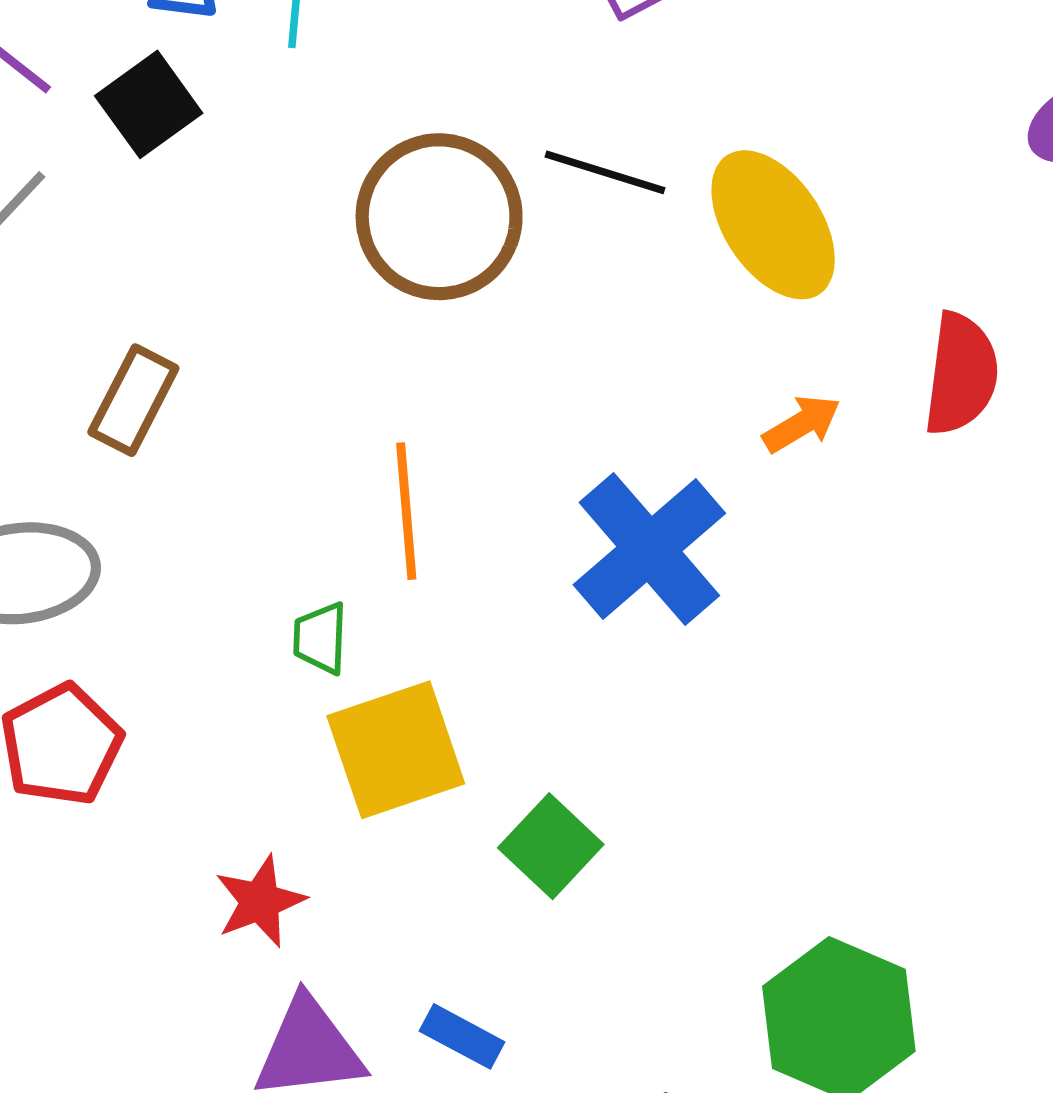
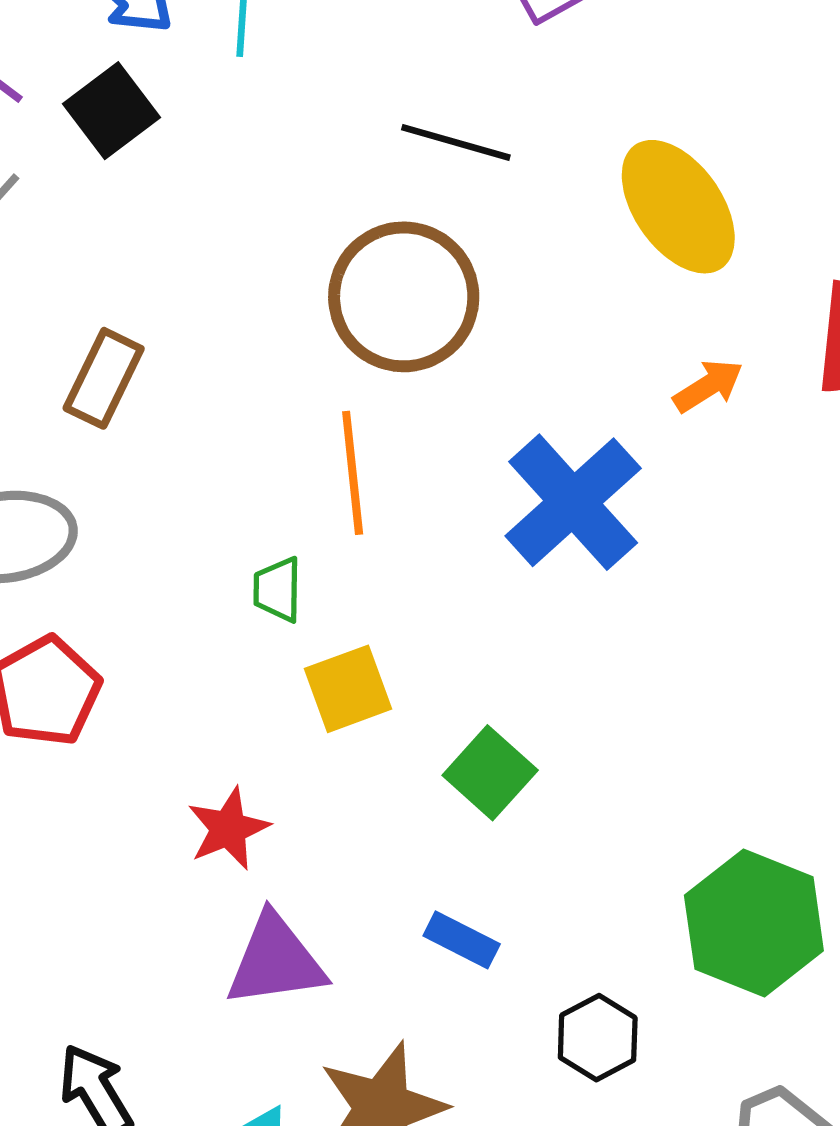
black line: (605, 172) -> (456, 142), moved
brown circle: (439, 217) -> (404, 297), moved
yellow square: (396, 750) -> (348, 689), size x0.7
blue rectangle: (462, 1036) -> (462, 940), moved

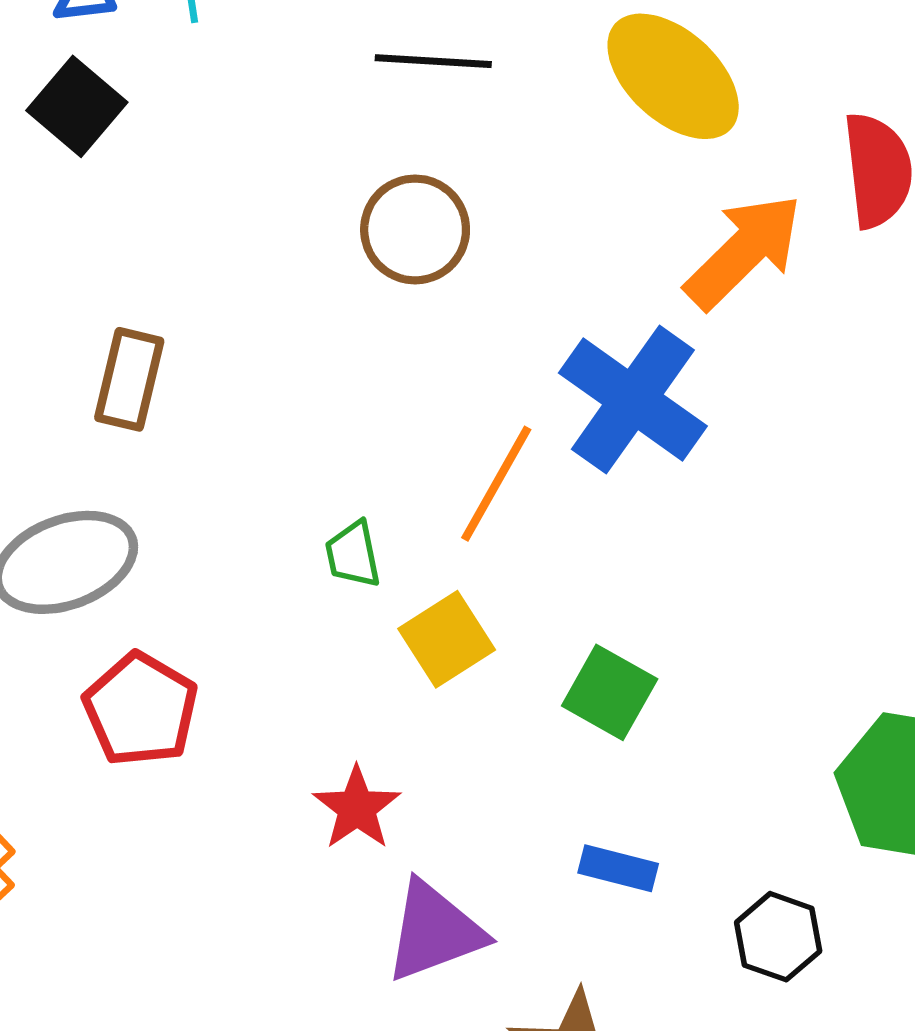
brown circle: (404, 297) -> (415, 229), size x0.7
orange arrow: (708, 386) -> (744, 251), size x1.8
orange line: (353, 473) -> (496, 484), moved, turned 48

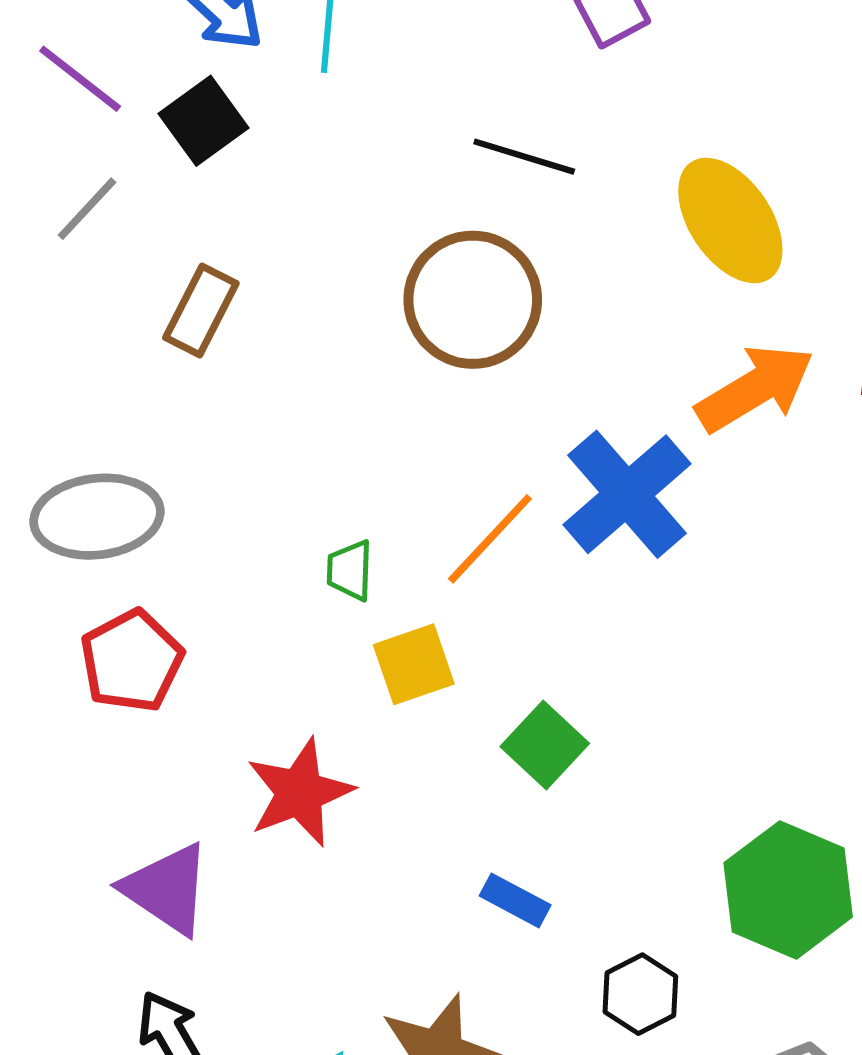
brown circle: (415, 229) -> (473, 300), size x1.4
brown rectangle: (129, 379) -> (201, 310), moved
red star: (357, 808) -> (300, 793), size x1.4
purple triangle: (434, 931) -> (167, 889), moved, turned 41

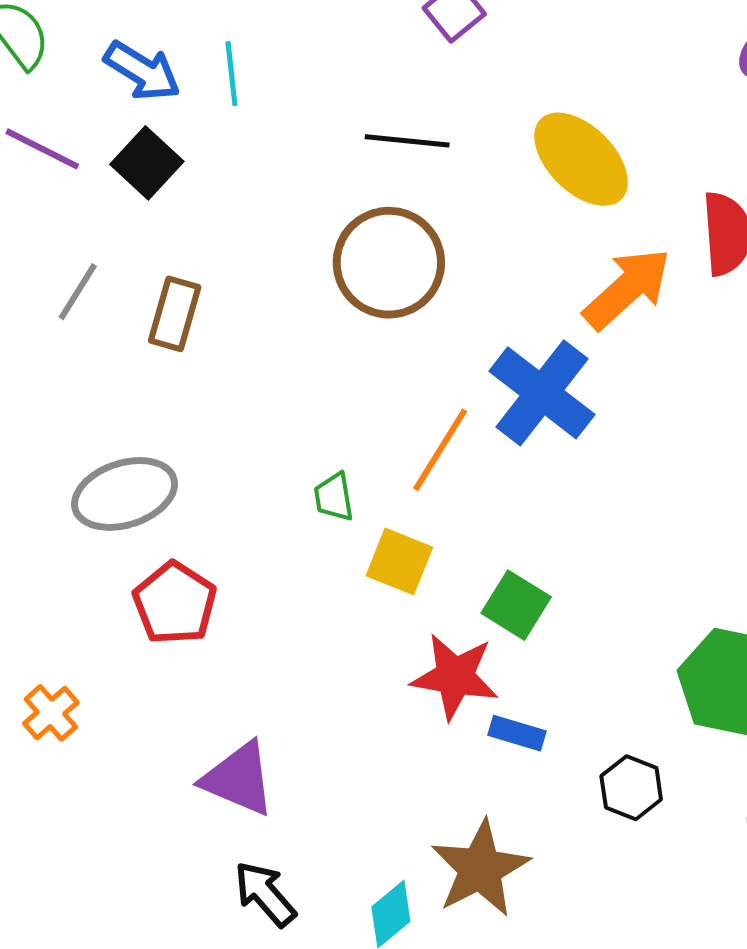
gray line: (87, 209) -> (78, 292), moved
yellow square: (414, 664) -> (399, 561), turned -38
red star: (300, 793) -> (455, 676), moved, turned -30

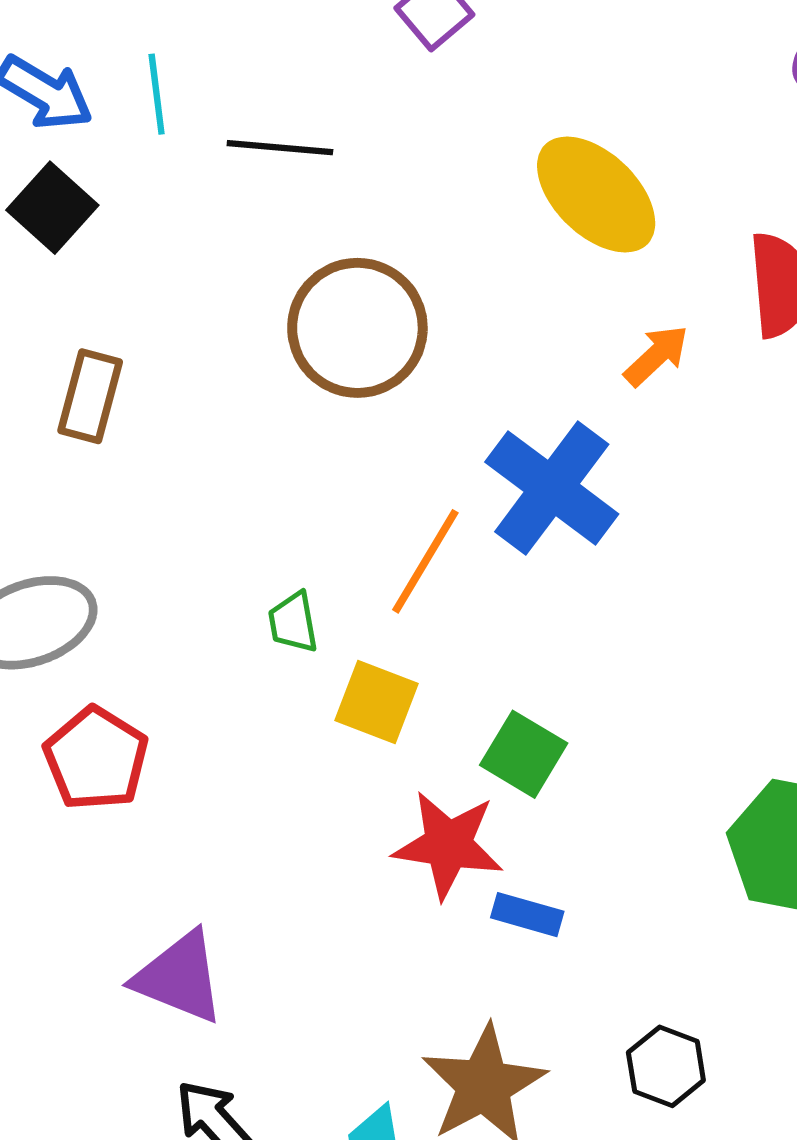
black line: (407, 141) -> (280, 148), moved
orange arrow: (627, 289) -> (656, 356), size x0.6
black hexagon: (631, 788) -> (666, 1066), moved

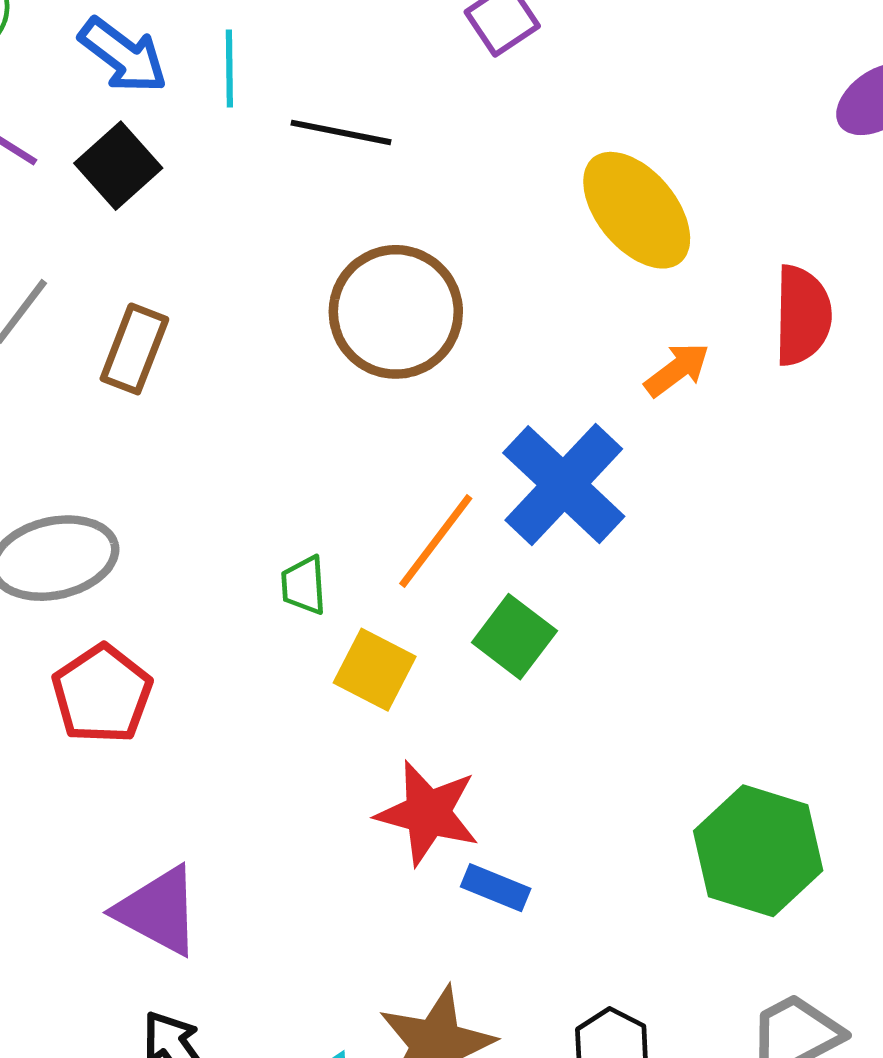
green square: (524, 754) -> (514, 637), moved

